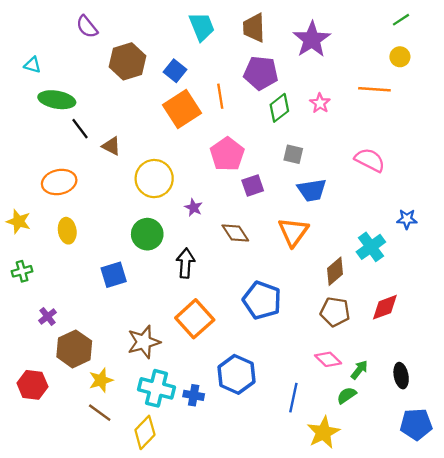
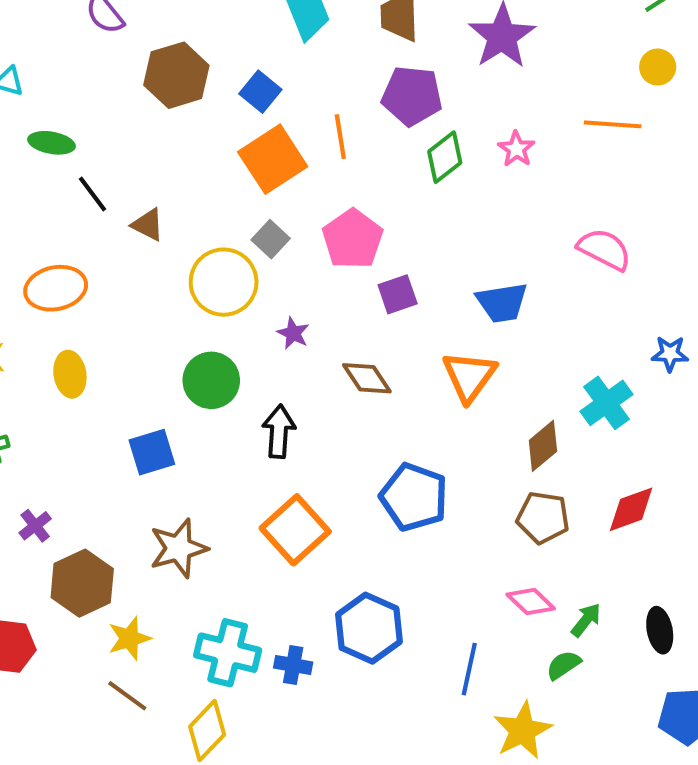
green ellipse: (57, 100) -> (52, 143), size x0.7
gray square: (293, 154) -> (271, 239), moved, turned 30
brown star: (144, 342) -> (178, 548), moved

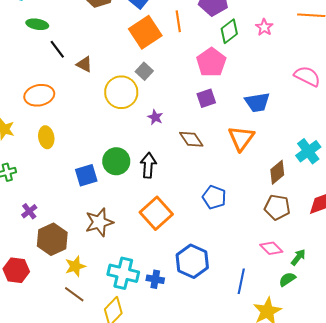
pink pentagon: (353, 239) -> (211, 62), moved
green circle: (211, 380) -> (116, 161), moved
blue pentagon: (414, 497) -> (214, 197), size x0.7

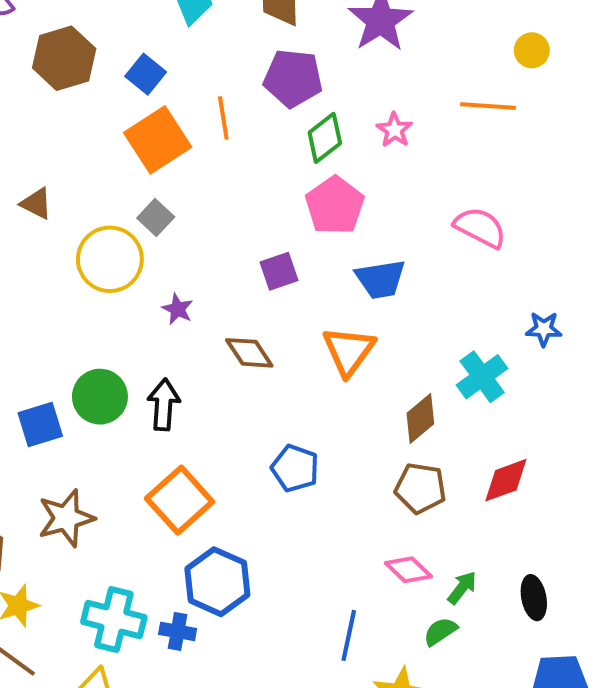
pink pentagon: (211, 62) -> (335, 206), moved
blue hexagon: (192, 261) -> (217, 582), moved

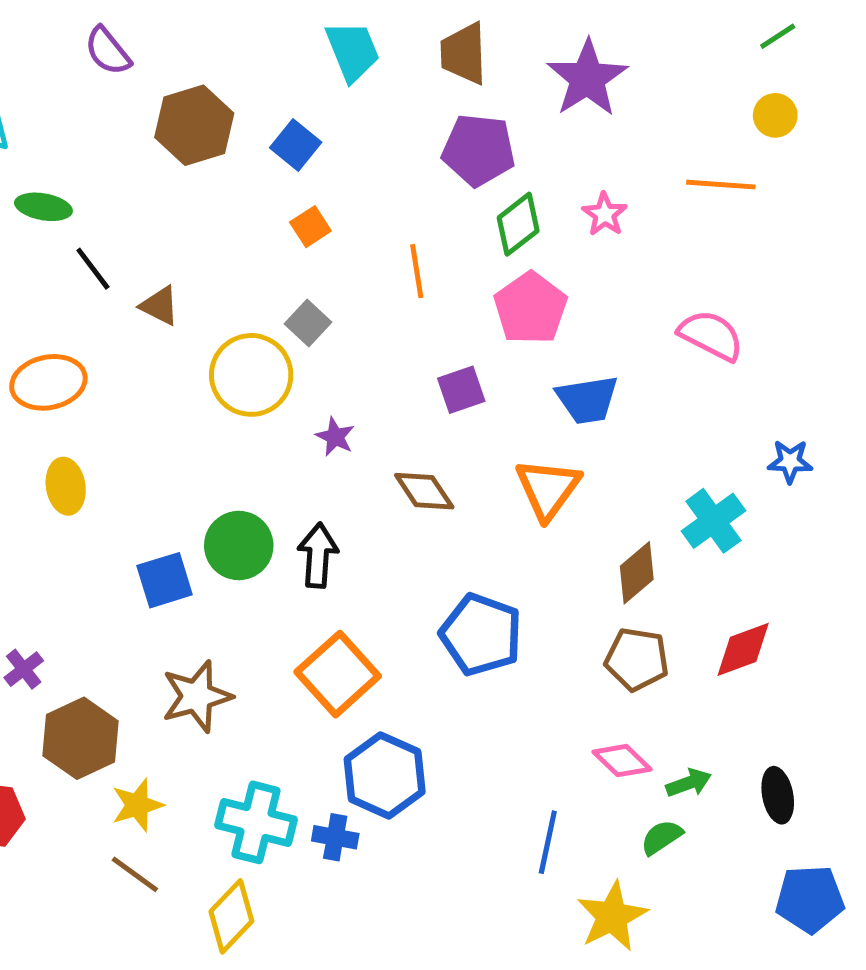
orange line: (223, 118) -> (417, 271), moved
orange square: (158, 140) -> (310, 227), size x0.5
blue pentagon: (295, 468) -> (481, 635), size x1.4
green arrow: (462, 588) -> (689, 783), turned 32

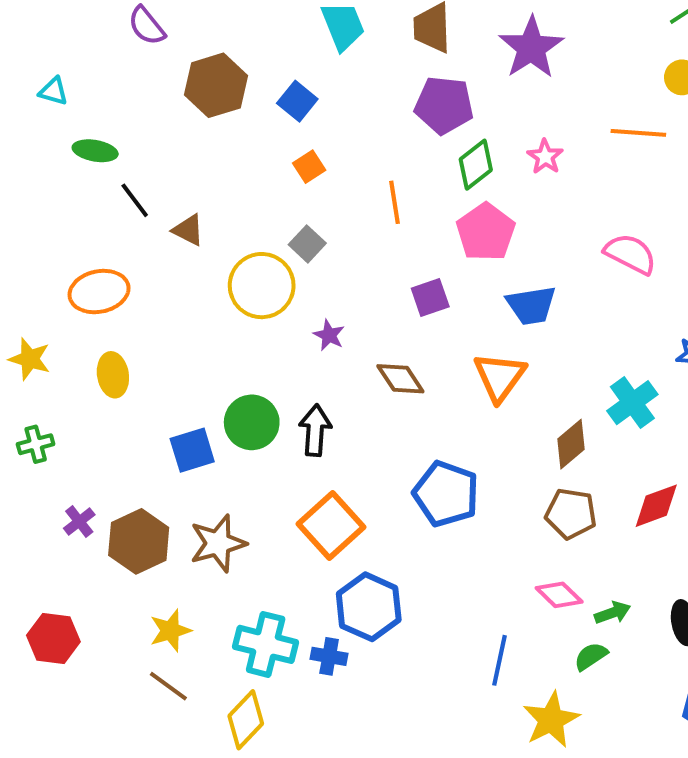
brown hexagon: (81, 738) -> (139, 541), moved

